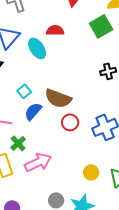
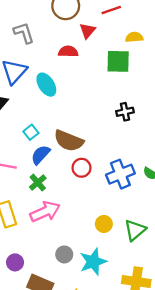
green square: (101, 26) -> (118, 61), turned 30
red semicircle: (55, 30) -> (68, 52), moved
green cross: (18, 143) -> (38, 183), moved

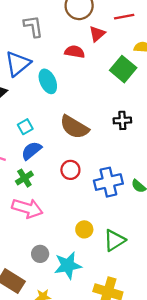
green square: (118, 61) -> (123, 69), turned 30
brown semicircle: (69, 141) -> (74, 127), moved
pink arrow: (45, 212) -> (27, 208), turned 32

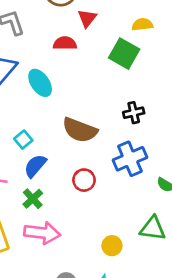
blue cross: (108, 182) -> (130, 159), moved
green triangle: (114, 240) -> (153, 228), moved, turned 50

